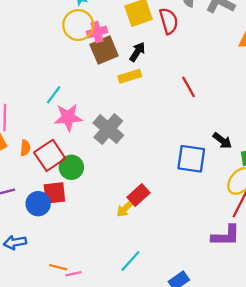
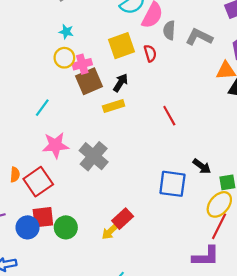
red semicircle: (169, 21) -> (150, 53), size x0.7
yellow circle: (78, 25) -> (64, 58), size x0.7
cyan line: (54, 95) -> (42, 108), moved
green circle: (71, 167) -> (66, 227), moved

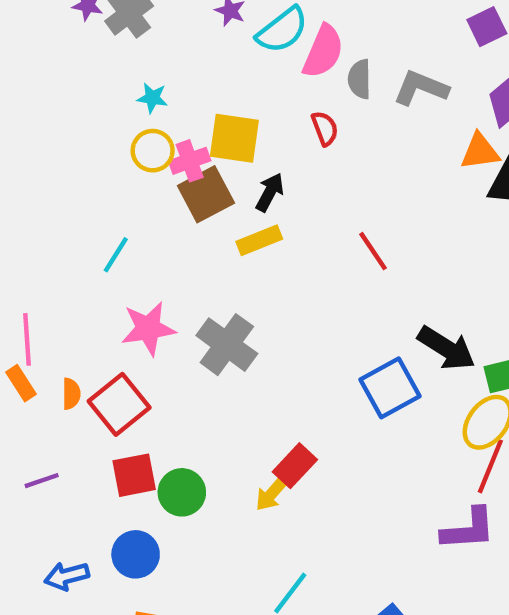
yellow square: (122, 46) -> (234, 138), moved, turned 32
black arrow: (202, 166) -> (446, 348), size x1.5
blue square: (172, 184) -> (390, 388), turned -32
blue circle: (28, 227) -> (136, 554), moved

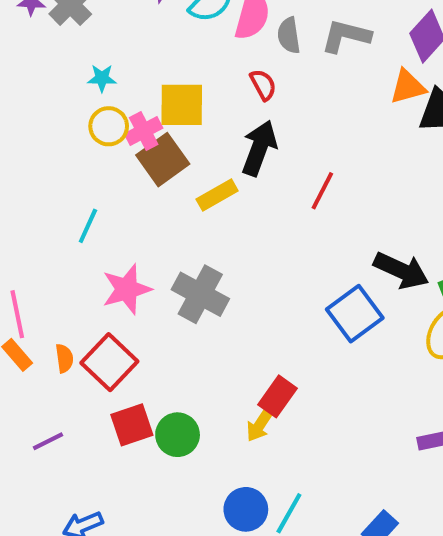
black arrow: (270, 192) -> (259, 148), moved, size x1.5
red line: (373, 251) -> (322, 191), turned 69
blue circle: (136, 554) -> (246, 509), moved

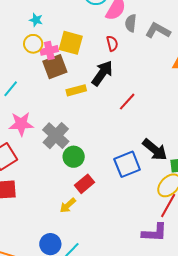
red rectangle: (277, 396) -> (84, 184), moved
green circle: (178, 435) -> (74, 157), moved

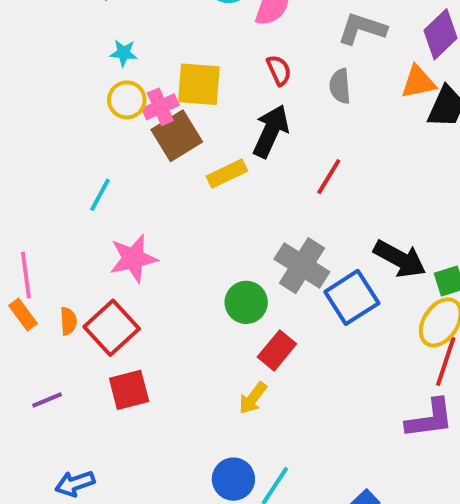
gray semicircle: (131, 23) -> (340, 86), moved
gray cross: (56, 136) -> (302, 266), moved

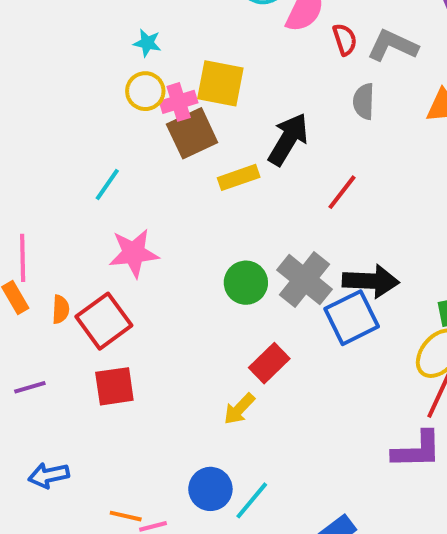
red semicircle: (279, 70) -> (345, 39), moved
black arrow: (400, 259) -> (371, 281), moved, turned -32
green circle: (246, 302) -> (246, 283), moved

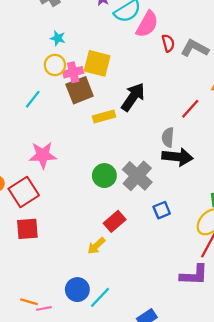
gray semicircle: (364, 101) -> (168, 137), moved
cyan line: (107, 184) -> (33, 99), moved
red line: (342, 192) -> (190, 109), moved
black arrow: (371, 281) -> (177, 157), moved
blue square: (352, 318) -> (162, 210), moved, size x0.6

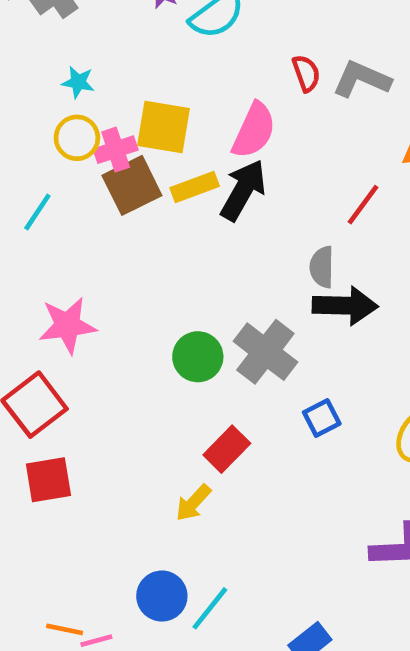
pink semicircle: (147, 24) -> (254, 130), moved
yellow rectangle: (104, 117) -> (195, 187), moved

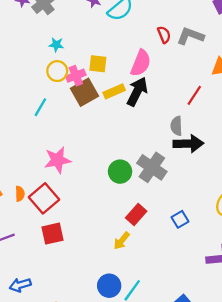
yellow square: (164, 127) -> (98, 64), size x0.7
blue square: (322, 418) -> (180, 219), moved

